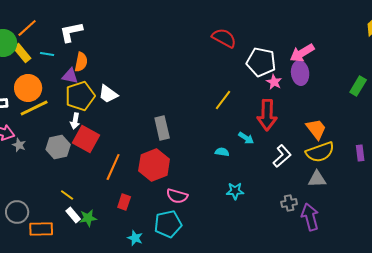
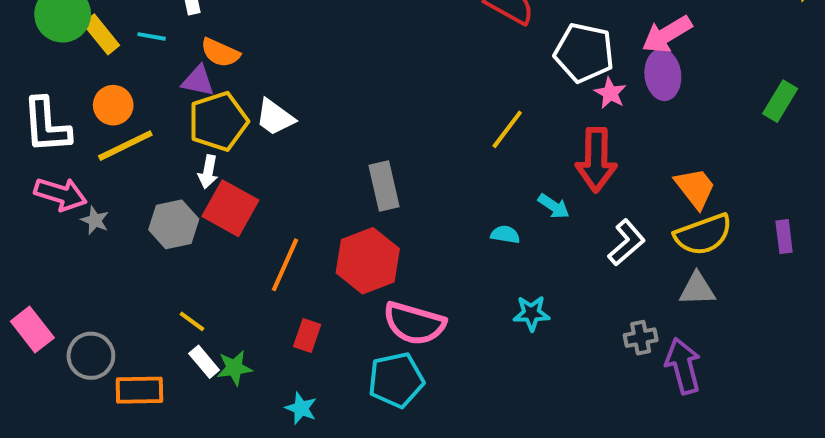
orange semicircle: (81, 62) -> (220, 53), turned 102
orange circle: (28, 88) -> (113, 105), size x0.7
pink semicircle: (177, 196) -> (414, 323), size x1.4
cyan star: (135, 238) -> (301, 408), moved

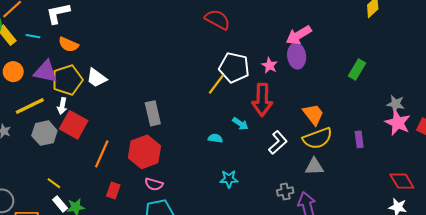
white pentagon: (584, 53) -> (234, 67), moved
purple triangle: (198, 81) -> (45, 72), moved, size x1.4
yellow line: (125, 146) -> (30, 106), moved
pink semicircle: (414, 323) -> (154, 184), moved, size x0.6

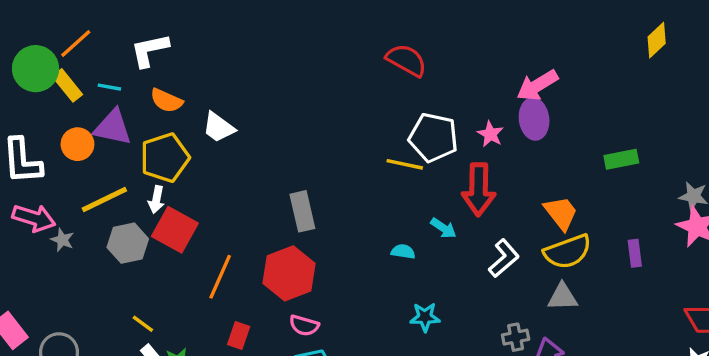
green rectangle: (357, 70) -> (621, 159), moved, turned 48
purple triangle: (45, 72) -> (113, 127), moved
white trapezoid: (97, 78) -> (218, 127), moved
yellow line: (216, 84) -> (405, 164), turned 65

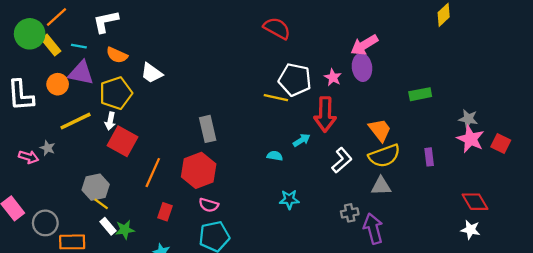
pink arrow: (34, 218) -> (29, 157), moved, size x0.7
cyan arrow: (443, 228) -> (302, 140), turned -66
gray hexagon: (128, 243) -> (96, 187), moved

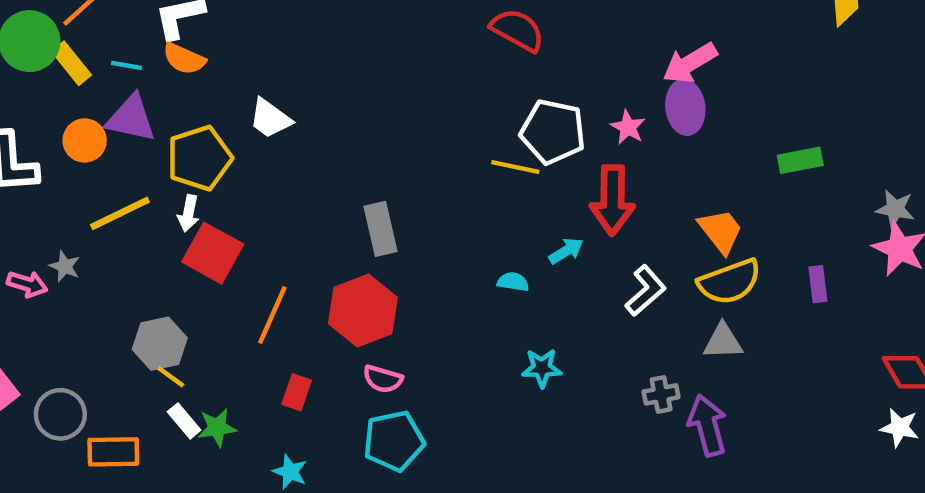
orange semicircle: (117, 55) -> (184, 59), moved

